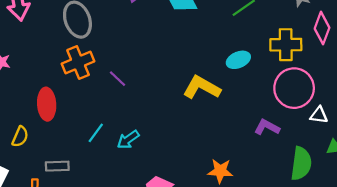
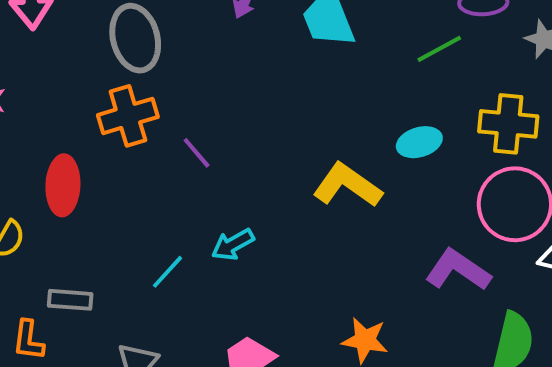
purple L-shape: (267, 127) -> (458, 270), size x1.4
cyan line: (96, 133) -> (167, 272), moved
cyan arrow: (128, 140) -> (233, 245), moved

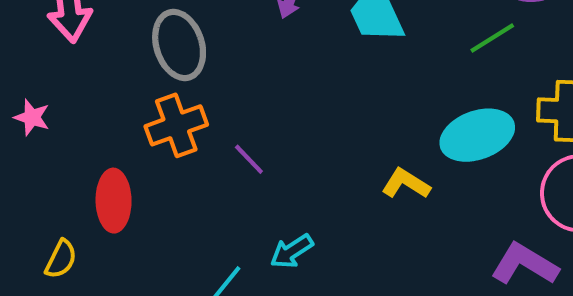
cyan ellipse: (419, 142) -> (477, 135), size x1.6
yellow L-shape: (347, 185) -> (406, 184), size x0.7

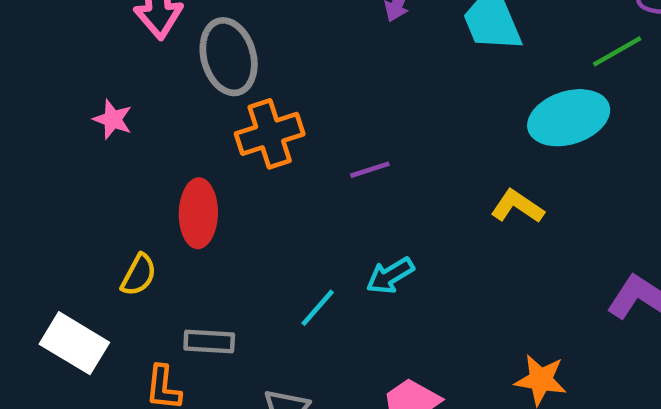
gray ellipse: (179, 45) -> (229, 57), moved
cyan ellipse: (477, 135) -> (569, 118), moved
purple line: (249, 159) -> (370, 170), moved, turned -66

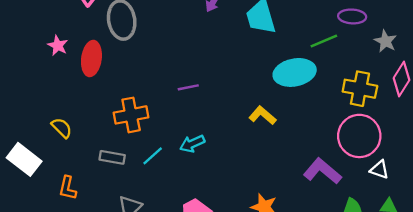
orange cross: (270, 134) -> (131, 115), moved
red ellipse: (198, 213) -> (91, 59), moved
yellow semicircle: (139, 275) -> (62, 128), turned -80
gray rectangle: (209, 341) -> (112, 157), moved

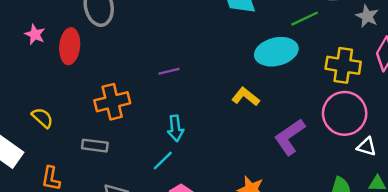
cyan arrow: (192, 144) -> (176, 128), turned -70
cyan line: (153, 156) -> (163, 161), moved
purple L-shape: (322, 171) -> (290, 137), moved, turned -72

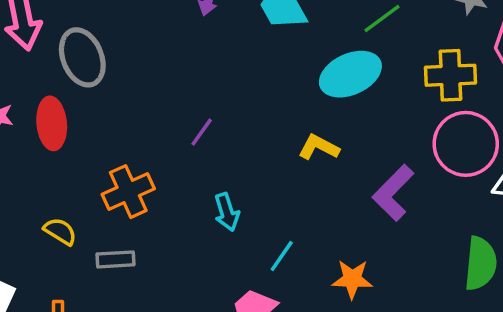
purple line: (169, 71) -> (202, 132), turned -30
yellow semicircle: (42, 118) -> (60, 231), moved
cyan line: (163, 161) -> (282, 256), moved

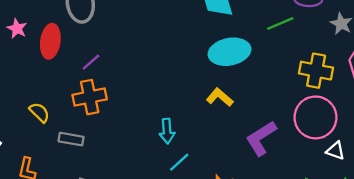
cyan ellipse: (350, 74) -> (229, 52), moved
purple line: (202, 132) -> (91, 62), moved
cyan arrow: (227, 212) -> (167, 131), moved

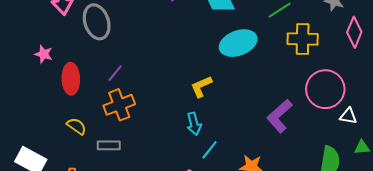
red ellipse: (50, 41) -> (71, 79), moved
yellow cross: (316, 71) -> (303, 39), moved
yellow L-shape: (220, 97) -> (201, 87), moved, turned -55

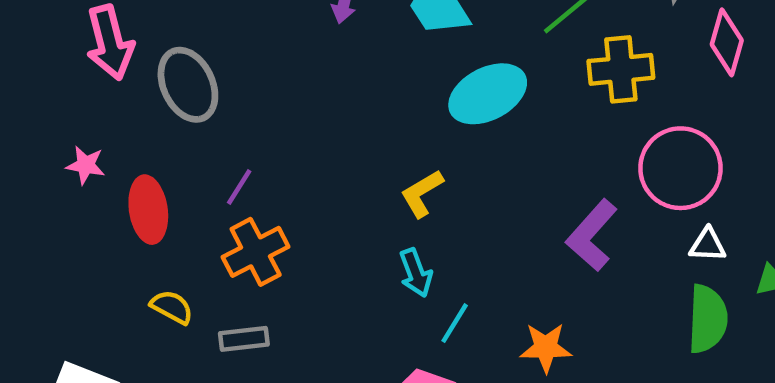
white triangle: (348, 116) -> (708, 245), moved

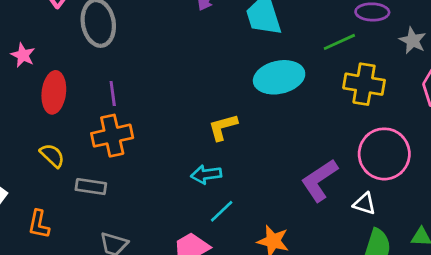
purple line: (239, 187) -> (113, 93), turned -55
white triangle: (708, 245) -> (364, 204), moved
cyan arrow: (416, 273) -> (206, 174), turned 88

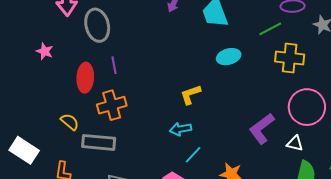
cyan ellipse: (279, 77) -> (229, 57), size x0.7
red ellipse: (54, 92) -> (85, 78), moved
purple line: (113, 93) -> (114, 65), moved
gray rectangle: (91, 187) -> (99, 142), size x1.5

